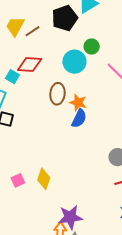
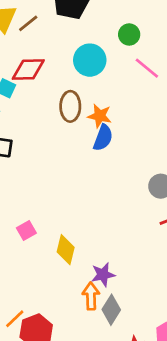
green circle: (92, 47) -> (129, 34), moved
yellow diamond: (44, 179) -> (66, 250), moved
purple star: (70, 217) -> (103, 275), size x0.7

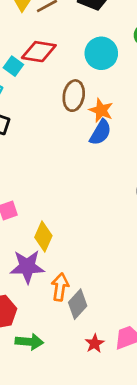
purple star: (103, 275) -> (27, 267), moved, size x1.4

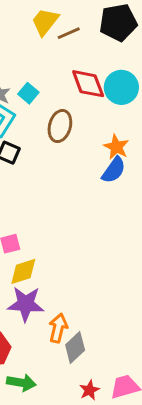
red diamond: (39, 52) -> (88, 84), moved, turned 56
brown ellipse: (74, 96) -> (60, 126), moved
yellow diamond: (43, 236) -> (23, 271), moved, turned 44

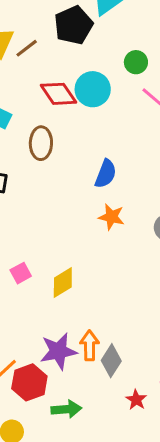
orange star: (116, 147) -> (111, 217), moved
yellow diamond: (23, 271) -> (63, 282), moved
purple star: (26, 304) -> (58, 351), moved

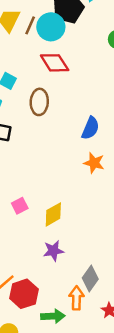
brown line: (27, 48) -> (30, 25), turned -30
cyan circle: (93, 89) -> (51, 27), moved
orange arrow: (89, 345) -> (76, 298), moved
purple star: (58, 351) -> (53, 251), moved, size x0.7

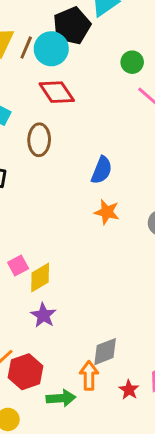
yellow diamond: (53, 214) -> (40, 278), moved
purple star: (53, 251) -> (43, 315), moved, turned -30
gray diamond: (90, 278) -> (105, 352), turned 35

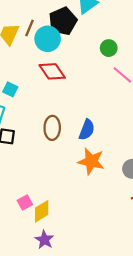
brown line: (26, 47) -> (29, 28), moved
brown ellipse: (39, 140) -> (52, 128), moved
orange star: (107, 212) -> (91, 161), size x1.4

